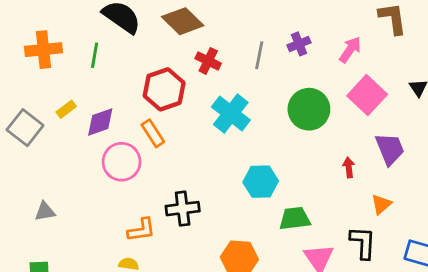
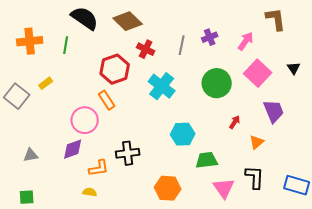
purple diamond: (100, 122) -> (73, 149), moved
red arrow: (349, 167) -> (235, 122), moved, turned 40
orange triangle: (381, 204) -> (257, 142), moved

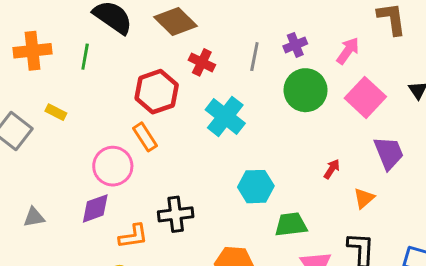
yellow rectangle: (46, 83) -> (56, 112), turned 64
green circle: (217, 83) -> (306, 90), moved

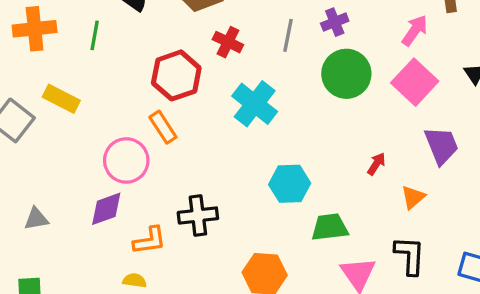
pink arrow: (348, 51) -> (415, 30), moved
yellow rectangle: (56, 112) -> (61, 99), size x1.5

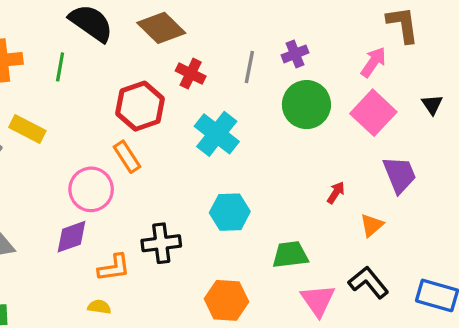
cyan hexagon: (290, 184) -> (230, 212), moved
black L-shape: (410, 256) -> (368, 282), turned -42

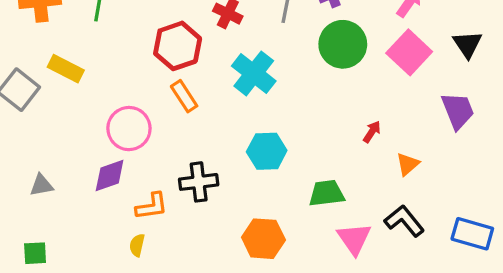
black triangle: (432, 105) -> (468, 44), size x1.4
orange rectangle: (127, 157) -> (184, 96), moved
purple trapezoid: (399, 175) -> (458, 111), moved
yellow semicircle: (99, 307) -> (137, 245), turned -85

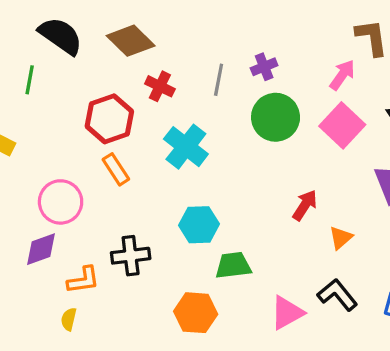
red arrow: (372, 132) -> (305, 205), size x1.4
green trapezoid: (327, 193) -> (233, 265), moved
pink triangle: (354, 239) -> (287, 313), turned 36

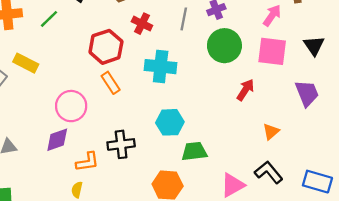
green line: (30, 80) -> (49, 19), turned 36
pink square: (342, 125) -> (272, 51), turned -36
cyan cross: (186, 147) -> (161, 67), turned -32
red arrow: (305, 205) -> (245, 90), moved

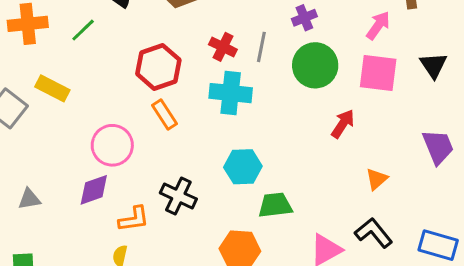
gray line: (184, 19) -> (261, 47), moved
red cross: (142, 24) -> (223, 47), moved
purple trapezoid: (307, 93) -> (438, 147), moved
black cross: (121, 144) -> (178, 196), turned 32

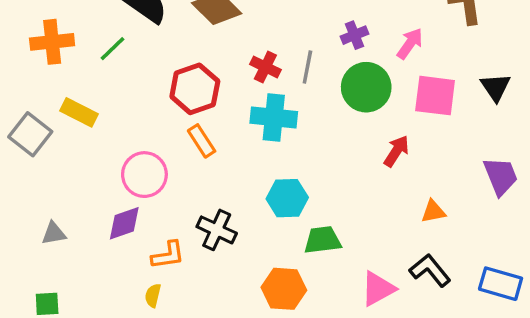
pink arrow: (378, 25) -> (410, 44), moved
orange triangle: (377, 179) -> (433, 211), turned 30

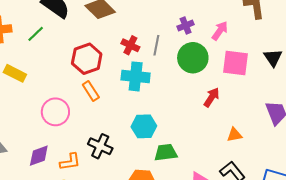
purple diamond: (124, 223) -> (39, 156), moved

